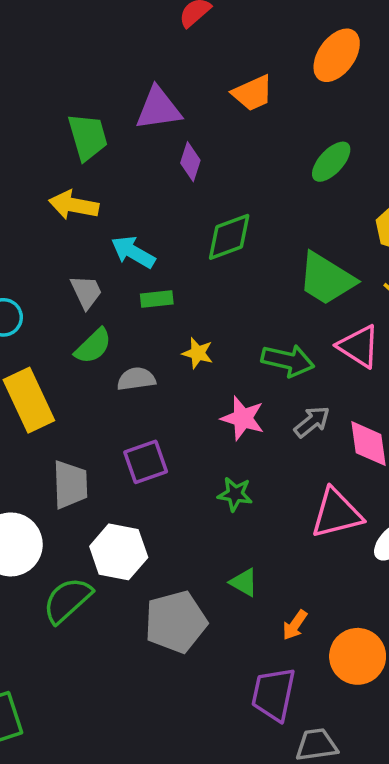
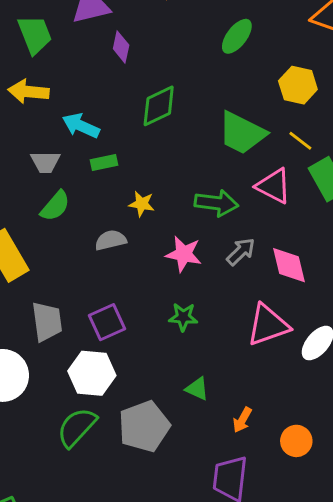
gray trapezoid: (86, 292) -> (45, 162), turned 120
gray semicircle: (136, 379) -> (111, 240), moved
purple square: (146, 462) -> (107, 322), moved
green semicircle: (67, 600) -> (77, 427), moved
orange circle: (358, 656) -> (296, 441), size x0.7

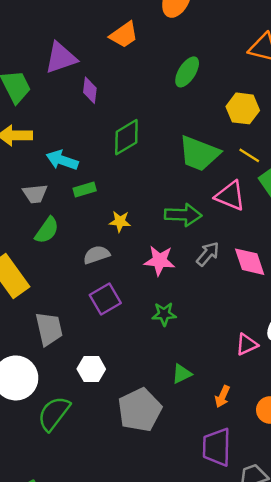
purple square: (107, 322) -> (105, 299), moved
pink triangle: (268, 325) -> (247, 344), moved, size x0.6
white hexagon: (92, 373) -> (91, 369), size x0.7
green triangle: (197, 389) -> (182, 374), turned -45
green semicircle: (77, 427) -> (54, 413), moved

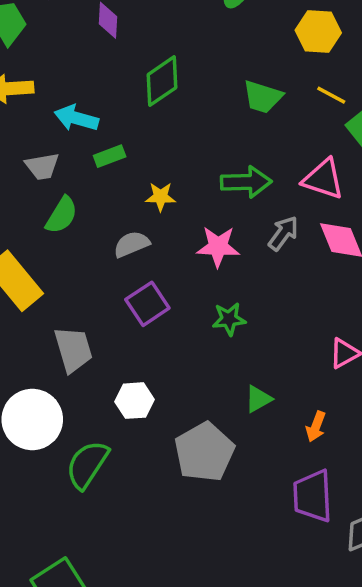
green trapezoid: (199, 153) -> (263, 97), size x0.7
pink triangle: (230, 196) -> (323, 179), moved

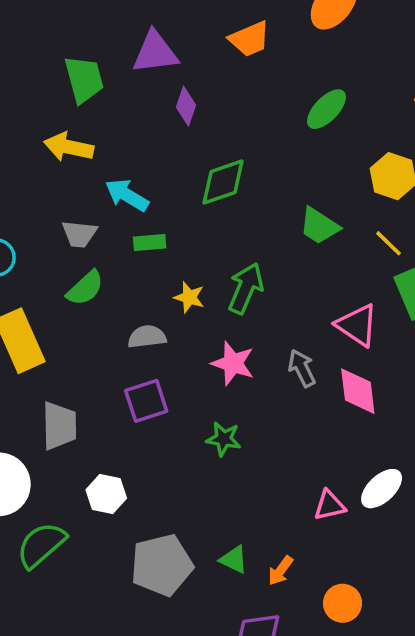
green arrow: (246, 182) -> (246, 288), moved, turned -81
gray arrow: (283, 233) -> (302, 368), turned -78
green triangle: (258, 399) -> (234, 560), moved, turned 40

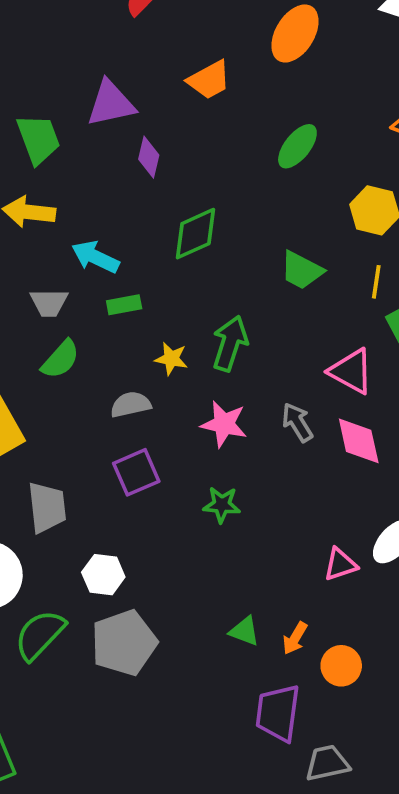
yellow line: (388, 243) -> (376, 282), turned 60
gray pentagon: (162, 565) -> (124, 643), moved
orange circle: (343, 603) -> (341, 666), moved

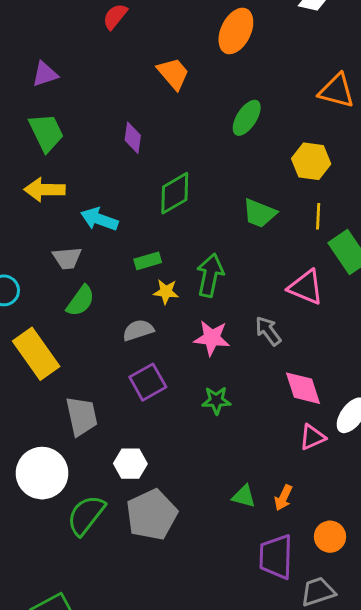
orange trapezoid: (209, 80) -> (173, 74), turned -96
purple triangle: (111, 103) -> (45, 74), moved, size x0.7
green rectangle: (124, 305) -> (148, 261), moved
pink diamond: (359, 441) -> (303, 388), moved
orange circle: (341, 666) -> (330, 537), moved

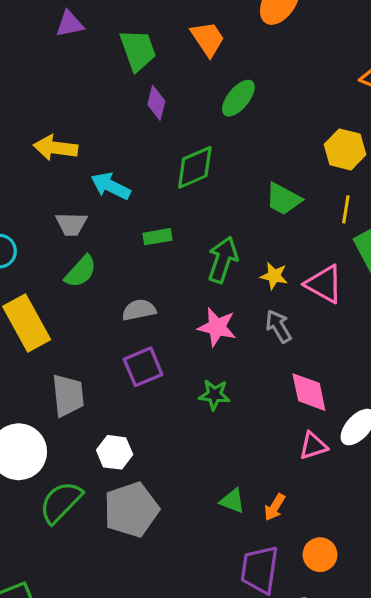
green ellipse: (247, 118) -> (238, 98), moved
green trapezoid: (46, 133) -> (138, 50), moved
yellow star: (166, 292) -> (274, 276), moved

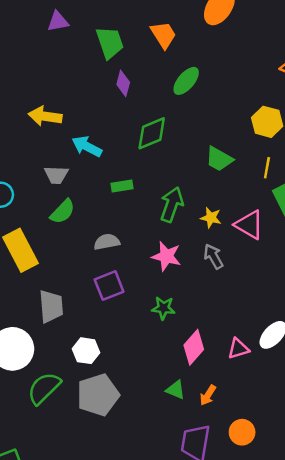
pink diamond: (309, 392) -> (194, 347), moved, turned 52

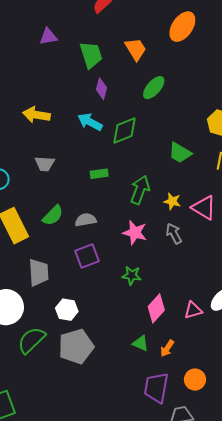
cyan arrow: (87, 146) -> (90, 122), moved
green semicircle: (63, 212) -> (53, 215), moved

